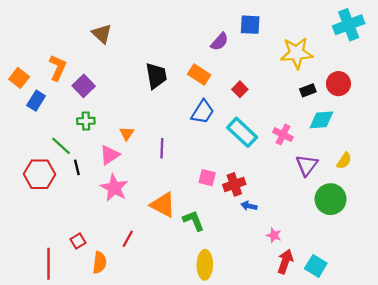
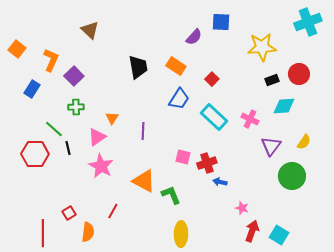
orange square: (19, 78) -> (17, 49), moved

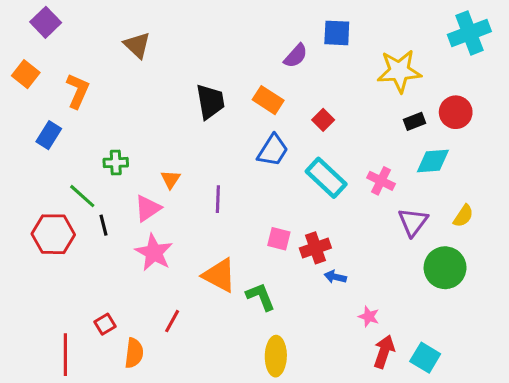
purple square: (74, 76) -> (46, 22), moved

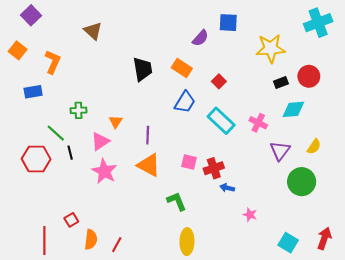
blue rectangle: (49, 135) -> (33, 92), turned 48
orange triangle: (219, 275) -> (149, 165), moved
red line: (172, 321) -> (117, 245), moved
red arrow: (384, 352) -> (324, 238), moved

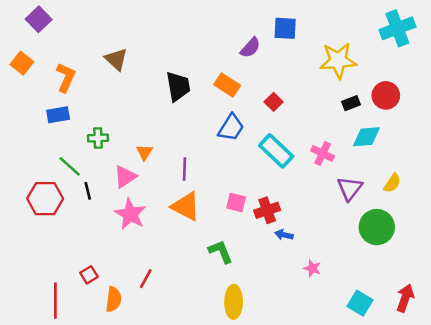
brown triangle: (93, 31) -> (116, 59), moved
blue rectangle: (33, 92) -> (58, 115), moved
red line: (117, 245) -> (146, 279), moved

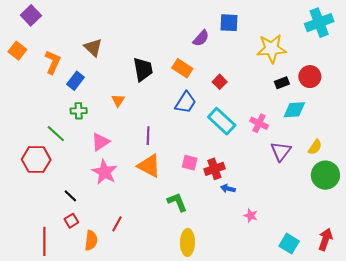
blue rectangle: (58, 115) -> (76, 81), moved, turned -42
orange triangle: (144, 152) -> (118, 100), moved
black line: (88, 191) -> (70, 196), moved, turned -32
green circle: (377, 227) -> (325, 175), moved

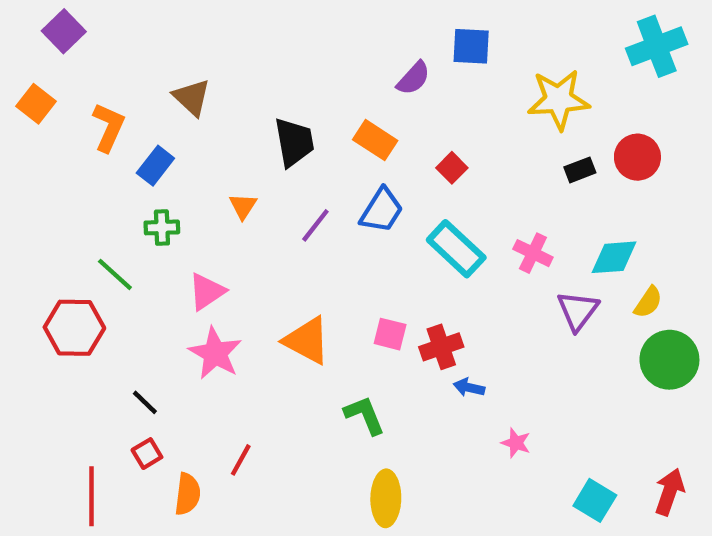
cyan diamond: (294, 110) -> (614, 257), moved
purple line: (148, 136) -> (315, 225), moved, turned 36

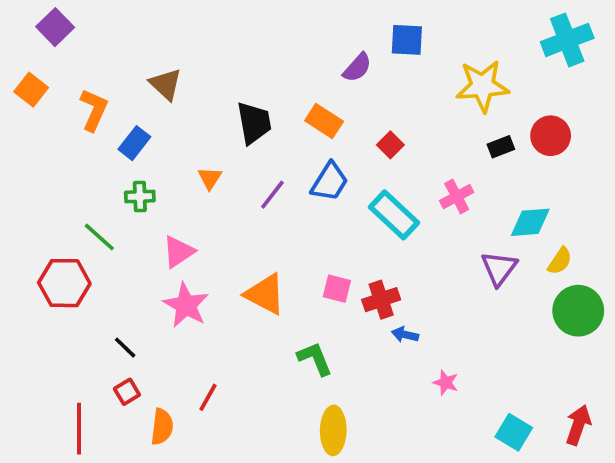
pink cross: (533, 253) -> (457, 197), moved, turned 36

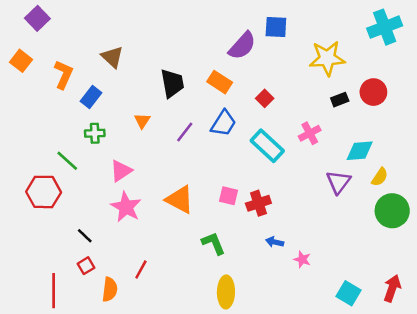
purple semicircle: (357, 68) -> (242, 46), size x1.4
blue arrow: (405, 335) -> (275, 242), moved

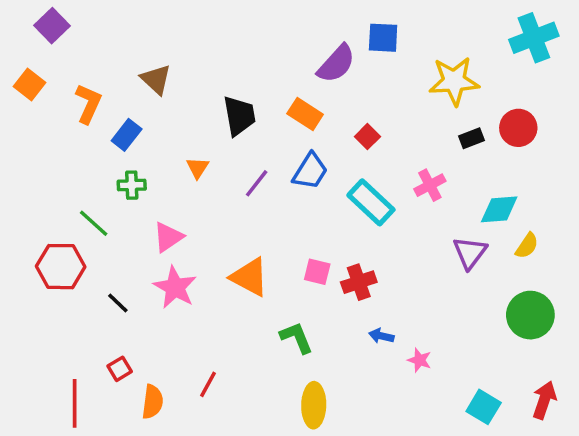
green circle: (392, 211) -> (530, 315), moved
black line: (85, 236) -> (118, 303), moved
red line: (141, 269) -> (208, 384), moved

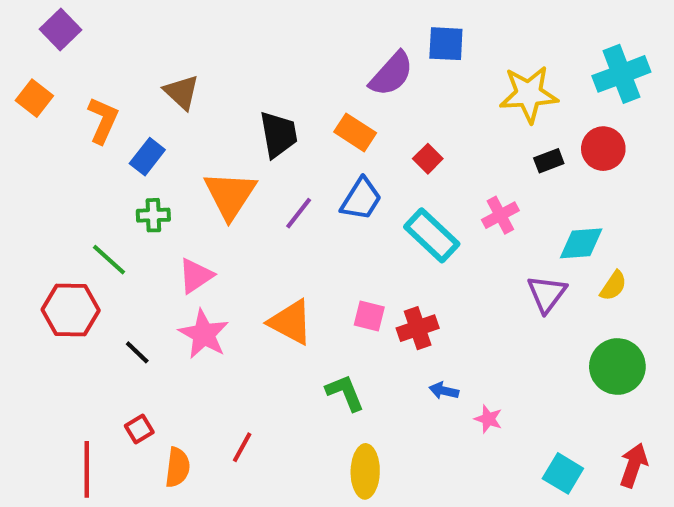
cyan cross: (534, 38) -> (621, 74), moved
orange triangle: (198, 168) -> (230, 195), size x2.0

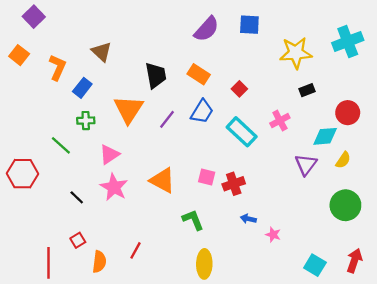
purple semicircle: (391, 74) -> (207, 29), moved
red circle: (603, 149) -> (348, 113), moved
red hexagon: (71, 310) -> (22, 174), moved

